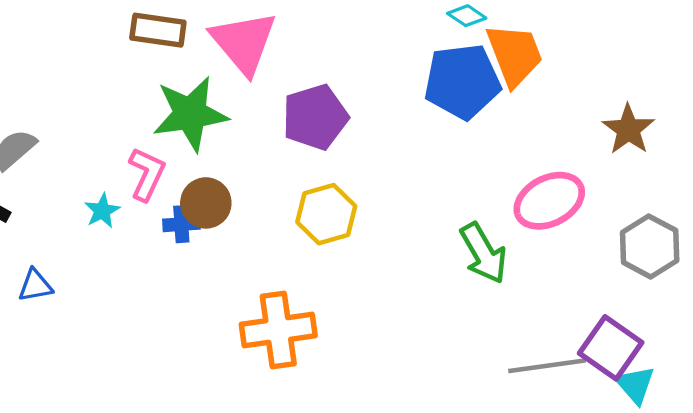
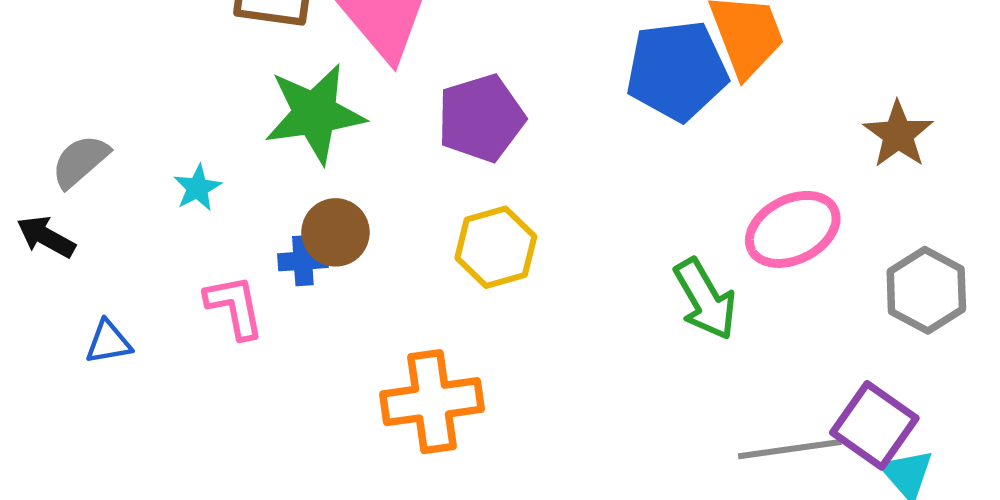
pink L-shape: (147, 174) -> (235, 307), moved, turned -36
cyan star: (102, 211) -> (197, 188), moved

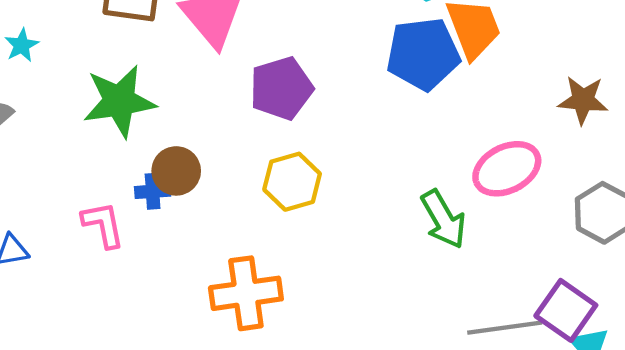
green star: (315, 114) -> (119, 101), moved
brown star: (898, 134) -> (583, 100), turned -30
cyan star: (197, 188) -> (22, 45), moved

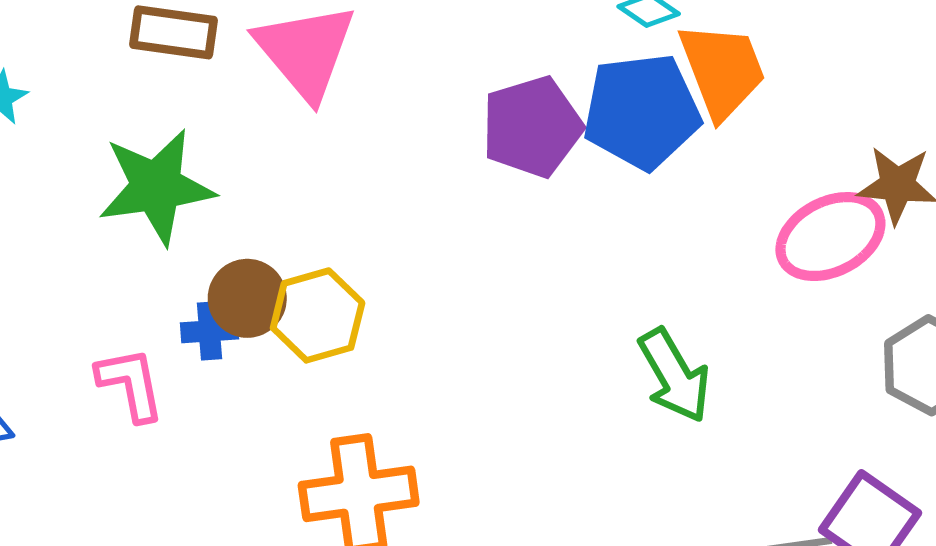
purple pentagon: (281, 88) -> (532, 127), moved
pink ellipse: (507, 169) -> (830, 237), moved
yellow hexagon: (292, 182) -> (318, 315), moved

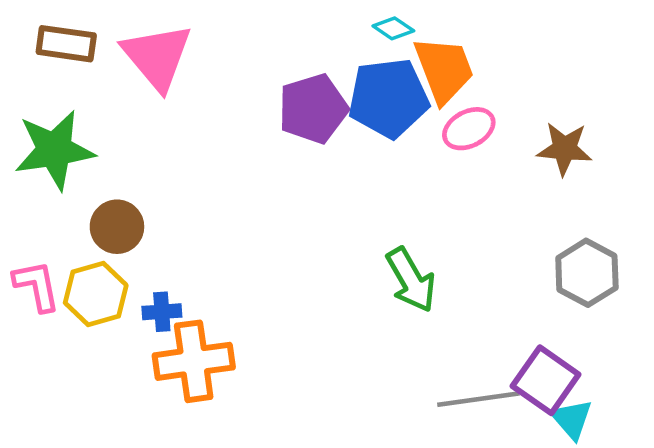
pink ellipse: (830, 237) -> (469, 129), moved, size x0.7
yellow hexagon: (318, 315) -> (96, 294), moved
blue cross: (209, 331) -> (162, 312), moved

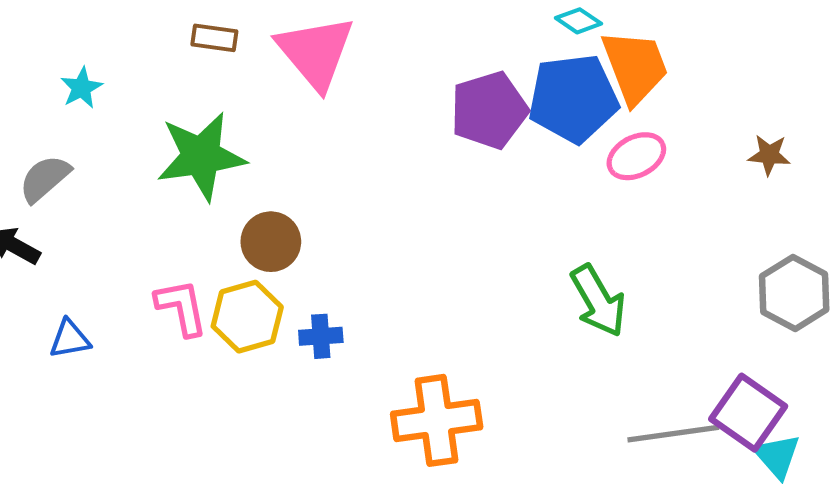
brown rectangle: (66, 44) -> (214, 38), size x0.7
pink ellipse: (469, 129) -> (636, 156), moved
brown star: (564, 149) -> (769, 155), size x0.7
orange cross: (194, 361) -> (437, 420), moved

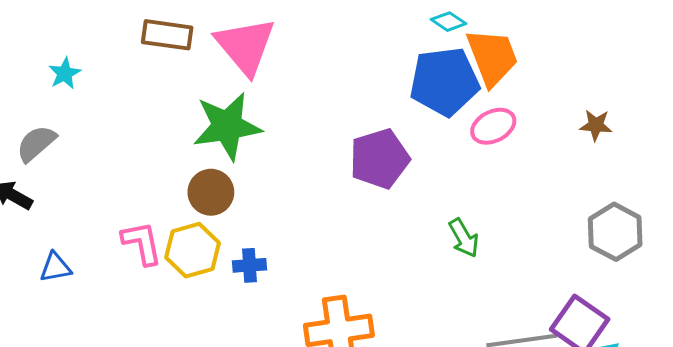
brown rectangle: (214, 38) -> (167, 35), size x1.4
purple pentagon: (489, 110) -> (379, 159), moved
green star: (201, 156) -> (227, 126), moved
green arrow: (598, 301) -> (464, 238), size x0.7

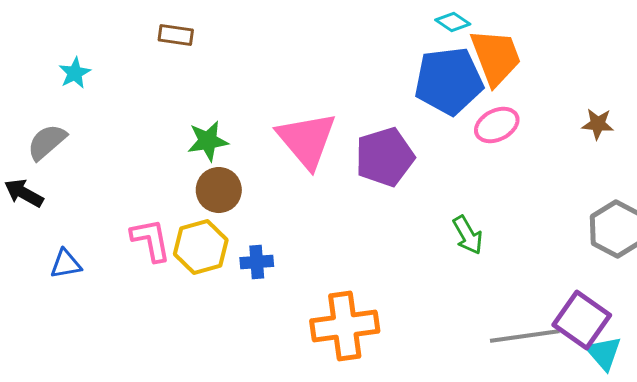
brown rectangle: (167, 35) -> (176, 35), size x0.7
pink triangle: (245, 46) -> (307, 140), moved
green star: (227, 126) -> (208, 141), moved, size x0.6

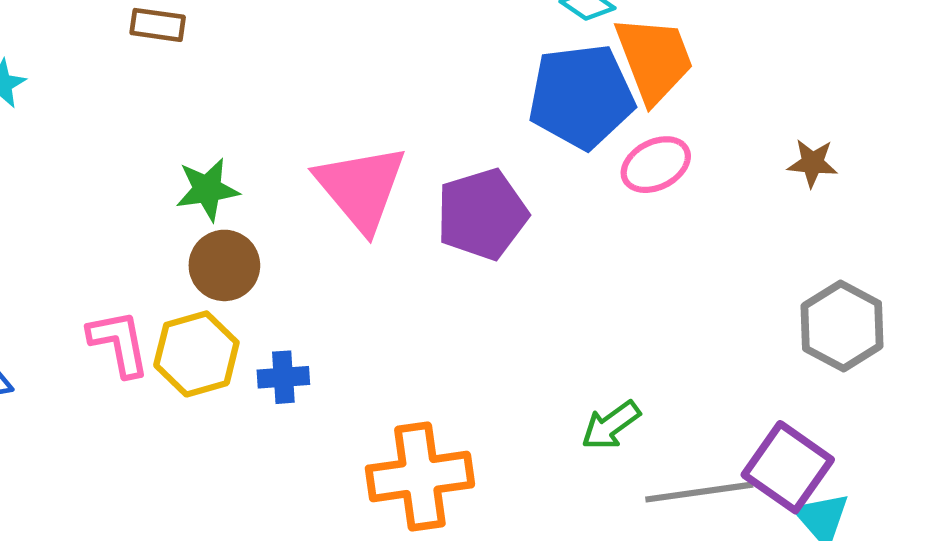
green arrow: (468, 235) -> (611, 425), moved, turned 84

